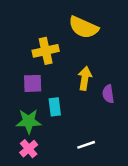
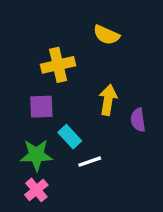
yellow semicircle: (83, 27) -> (106, 35), size x0.7
cyan rectangle: (55, 107) -> (70, 137), turned -36
white line: (86, 145) -> (90, 162), moved

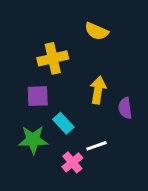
white line: (90, 162) -> (96, 146), moved
pink cross: (36, 190) -> (72, 162), moved

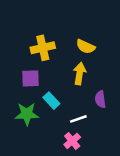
yellow semicircle: (96, 31) -> (86, 47), moved
purple semicircle: (125, 108) -> (100, 99), moved
pink cross: (72, 162) -> (72, 141), moved

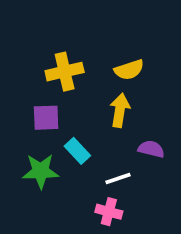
yellow semicircle: (86, 47) -> (129, 70), turned -42
purple semicircle: (100, 99) -> (151, 149), turned 112
pink cross: (72, 141) -> (109, 212), turned -35

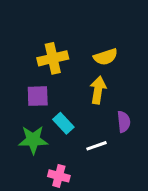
purple semicircle: (151, 149) -> (124, 122), turned 70
pink cross: (109, 212) -> (59, 176), moved

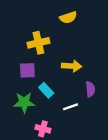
yellow semicircle: (106, 57) -> (68, 17), moved
yellow arrow: (98, 90) -> (72, 66), turned 84

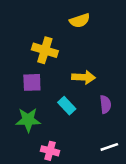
yellow cross: (38, 43) -> (45, 50), turned 30
cyan rectangle: (46, 90) -> (67, 106), moved
white line: (70, 107) -> (109, 147), moved

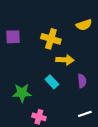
yellow semicircle: (80, 21) -> (84, 25), moved
yellow cross: (45, 50) -> (51, 39), moved
purple square: (32, 82) -> (13, 37), moved

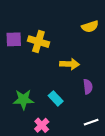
yellow cross: (51, 39) -> (38, 42), moved
cyan rectangle: (52, 82) -> (56, 98), moved
pink cross: (39, 117) -> (42, 125), turned 32

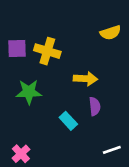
purple semicircle: (88, 87) -> (95, 106), moved
green star: (23, 100) -> (29, 92), moved
pink cross: (42, 125) -> (21, 154), moved

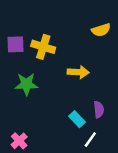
purple semicircle: (95, 106) -> (99, 109), moved
cyan rectangle: (68, 121) -> (77, 119), moved
white line: (112, 150) -> (90, 140), moved, turned -35

